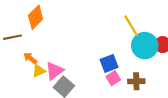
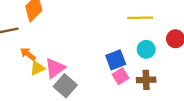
yellow line: (131, 26) -> (140, 18), turned -60
cyan circle: (145, 46) -> (146, 49), moved, size x0.6

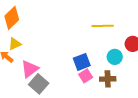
cyan circle: (146, 49) -> (115, 57), moved
yellow triangle: (37, 68) -> (15, 44), moved

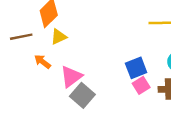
yellow triangle: (15, 44) -> (59, 37), moved

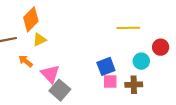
pink triangle: (71, 77) -> (50, 74), turned -36
pink square: (141, 85) -> (110, 81), turned 32

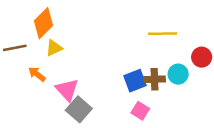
pink square: (110, 81) -> (140, 111), moved, turned 32
brown cross: (134, 85) -> (155, 79), moved

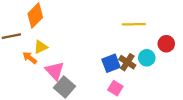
yellow triangle: (54, 48) -> (41, 47), moved
brown cross: (155, 79) -> (127, 62), turned 35

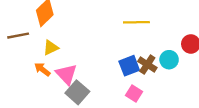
yellow line: (134, 24) -> (136, 22), moved
orange arrow: (30, 58) -> (42, 69), moved

